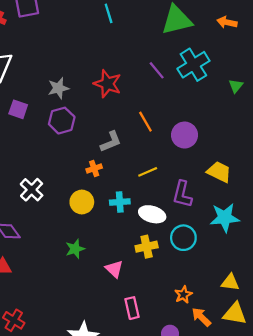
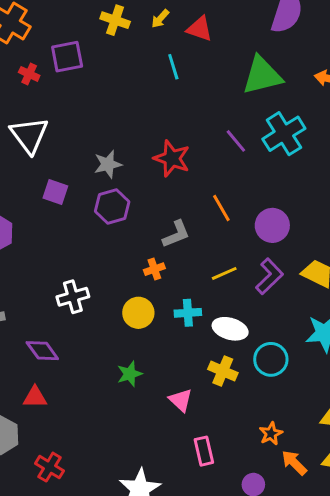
white cross: (32, 190) -> (73, 297), turned 30
purple L-shape: (182, 194) -> (269, 276), moved, turned -148
yellow cross: (147, 247) -> (223, 371), turned 35

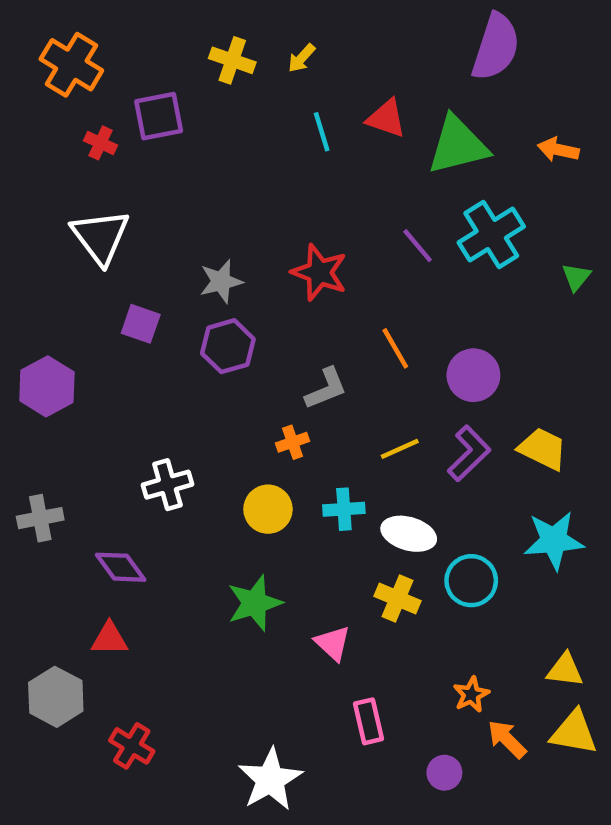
red triangle: (200, 29) -> (386, 118), moved
green star: (130, 374) -> (255, 603), size x1.4

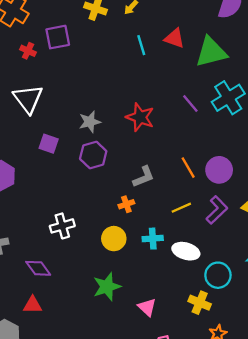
orange line: (395, 348) -> (188, 168), moved
yellow cross: (398, 599) -> (200, 303), moved

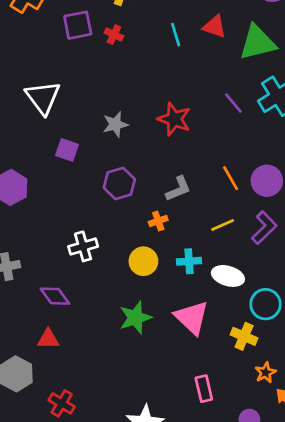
red cross: (28, 51) -> (114, 35), moved
purple hexagon: (93, 155) -> (119, 183), moved
pink triangle: (147, 307) -> (192, 318), moved, size x1.6

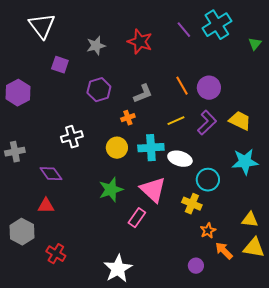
cyan cross: (189, 261) -> (151, 148), size x1.4
pink rectangle: (204, 389) -> (137, 218), moved, turned 48

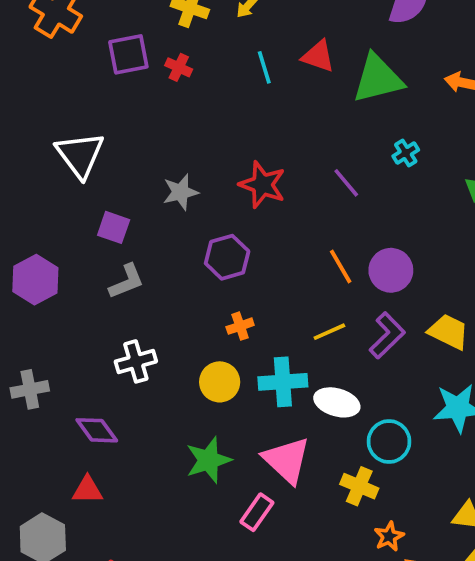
cyan cross: (217, 25) -> (406, 153), size x0.5
purple line: (184, 30) -> (346, 183), moved
purple hexagon: (99, 90) -> (227, 257), moved
gray L-shape: (143, 94) -> (127, 281), moved

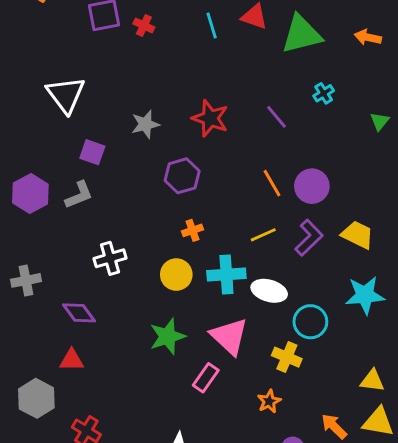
gray L-shape: (127, 281) -> (79, 195), moved
orange star: (389, 536) -> (269, 401), moved

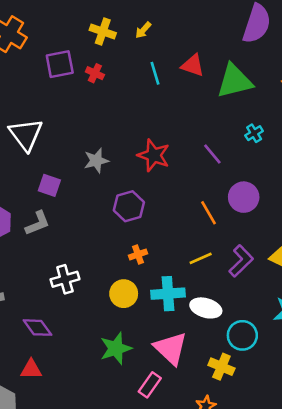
purple circle: (312, 186) -> (244, 197), moved

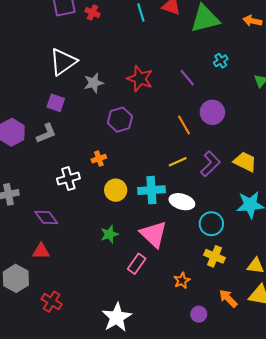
white triangle: (26, 134) -> (63, 62), moved, turned 32
orange cross: (138, 254) -> (99, 159), moved
green star: (116, 348) -> (109, 234), size x0.7
yellow cross: (221, 367) -> (215, 256), moved

